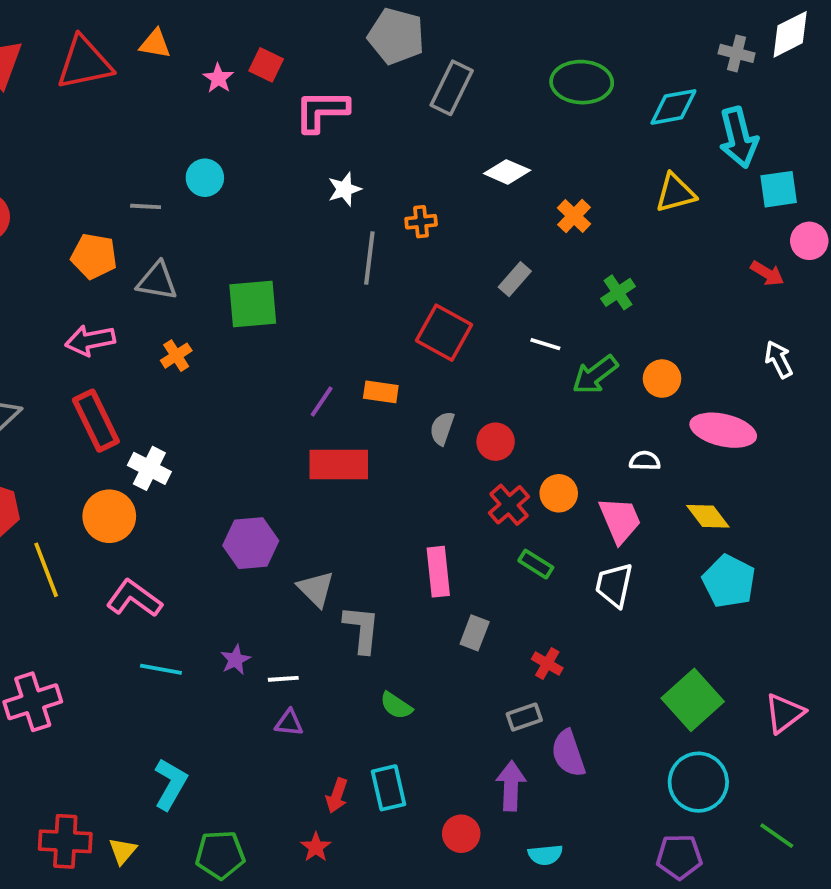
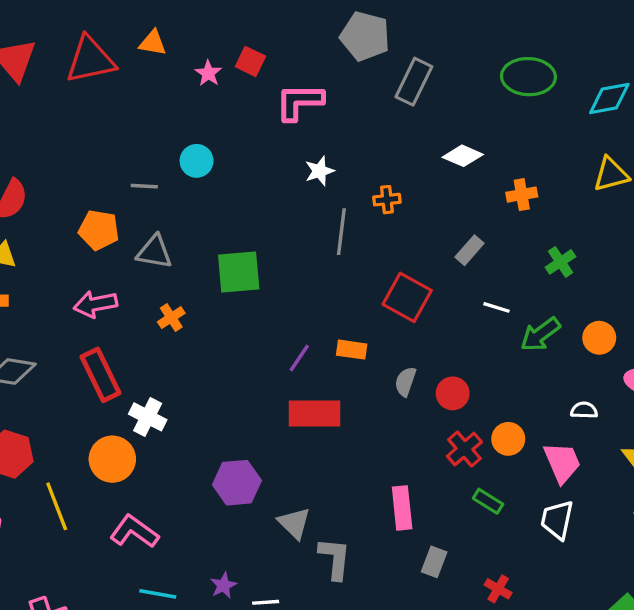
orange cross: (574, 216) -> (522, 195), turned 36

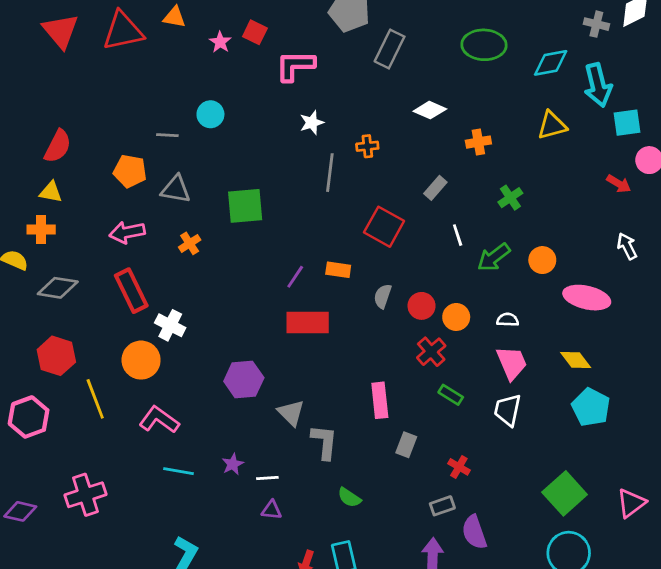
white line: (496, 307) -> (458, 235), turned 55
white semicircle: (584, 410) -> (508, 320), moved
orange circle: (508, 439) -> (456, 317), moved

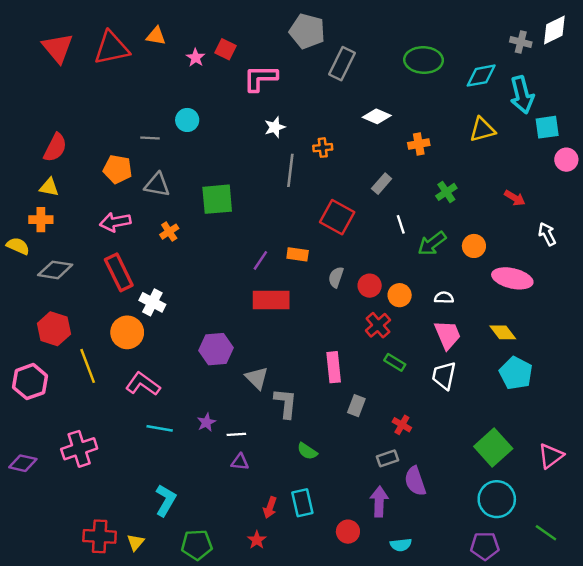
red arrow: (619, 184) -> (515, 198), moved

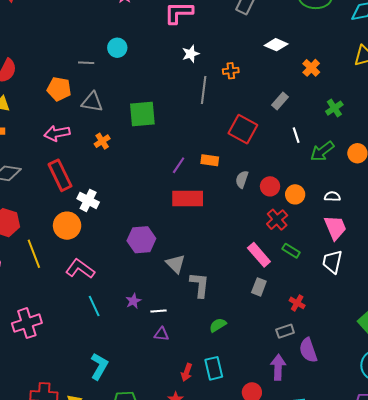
orange cross: (419, 144) -> (311, 68), turned -36
pink rectangle: (334, 367) -> (259, 255), moved, turned -35
cyan line: (160, 428) -> (94, 306), turned 55
green semicircle: (307, 451) -> (218, 325), turned 114

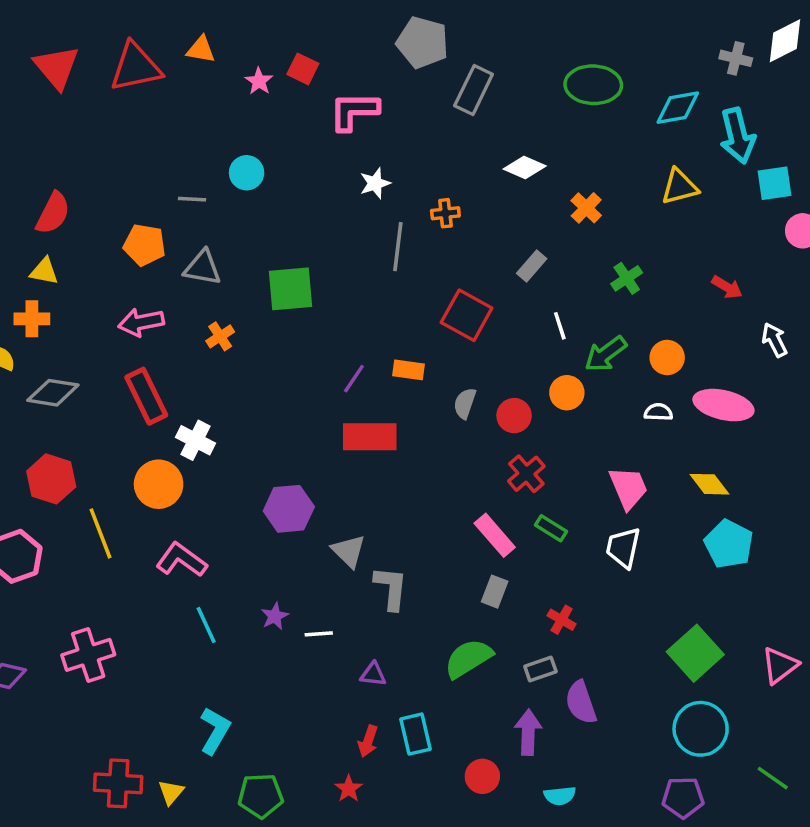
orange circle: (295, 194) -> (567, 393), moved
white semicircle: (332, 196) -> (658, 412), moved
green semicircle: (218, 325) -> (468, 658), moved, size x1.6
purple triangle: (161, 334) -> (373, 674), moved

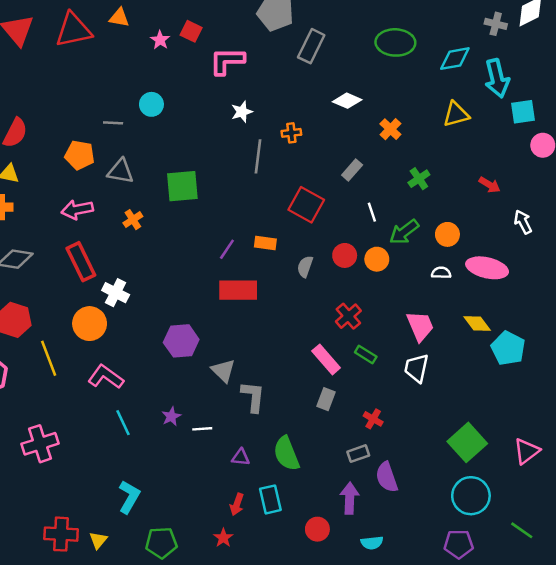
red circle: (514, 416) -> (345, 255), moved
cyan pentagon: (729, 544) -> (508, 348), moved
green semicircle: (468, 658) -> (286, 454), moved, turned -80

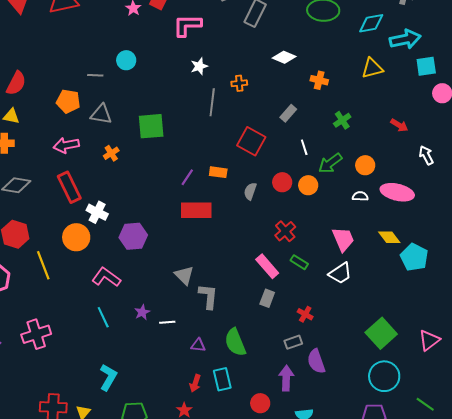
cyan arrow: (497, 78) -> (405, 39), turned -88
orange cross: (390, 129) -> (319, 80), turned -30
purple hexagon: (181, 341) -> (133, 236), moved
white trapezoid: (416, 368) -> (340, 273), turned -135
pink L-shape: (106, 377) -> (106, 277), moved

